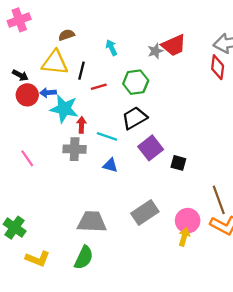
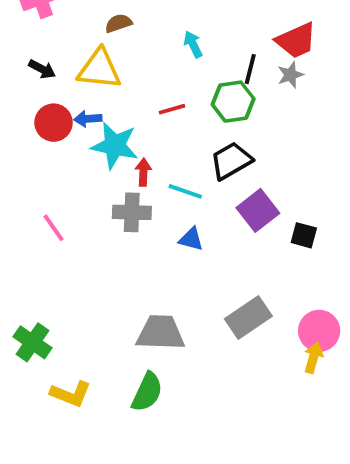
gray star: (155, 51) -> (290, 75), moved
black line: (81, 71) -> (250, 69), moved
black arrow: (20, 75) -> (42, 69), moved

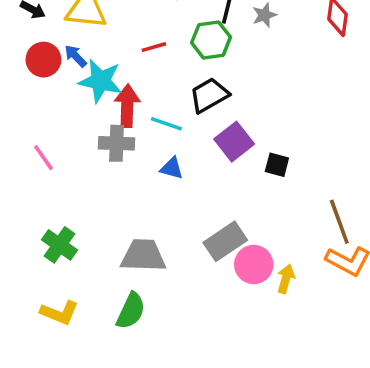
blue arrow: (88, 119) -> (76, 56), turned 50
red arrow: (143, 172) -> (127, 106), size x1.6
pink circle: (319, 331) -> (254, 264), moved
green cross: (32, 342) -> (59, 245), moved

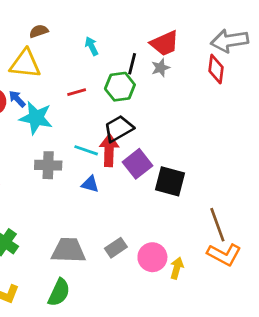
red arrow: (127, 106) -> (109, 150), moved
black square: (277, 165) -> (170, 181), size x1.6
gray rectangle: (225, 241) -> (116, 248), moved, size x0.7

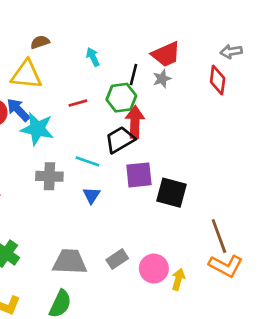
gray arrow: (230, 41) -> (231, 52), size x0.6
blue arrow: (17, 99) -> (18, 110), size x1.4
red arrow: (109, 150) -> (135, 122), moved
purple square: (138, 164) -> (139, 175), turned 32
blue triangle: (90, 184) -> (91, 195), turned 48

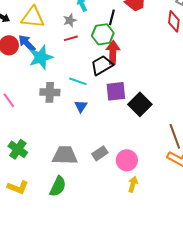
gray star: (162, 79) -> (70, 20), moved
cyan star: (37, 129) -> (41, 57), turned -30
black square: (171, 193) -> (140, 104), turned 30
yellow arrow: (178, 279) -> (133, 184), moved

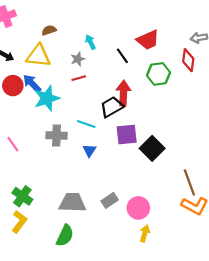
black line: (112, 17) -> (122, 56), turned -49
green hexagon: (103, 34) -> (159, 74), moved
yellow L-shape: (18, 187) -> (19, 222), moved, turned -75

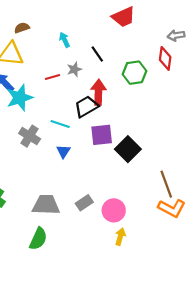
red trapezoid: (148, 40) -> (124, 17), moved
gray star: (78, 59) -> (74, 69), moved
gray cross: (56, 136) -> (30, 136), turned 30

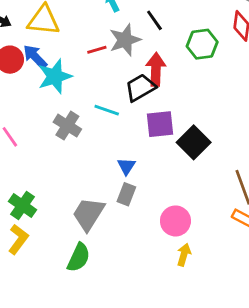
gray star: (74, 69) -> (125, 40), size x1.6
blue triangle: (63, 151) -> (126, 166), moved
gray rectangle: (84, 203) -> (126, 194), moved, turned -35
gray trapezoid: (46, 205) -> (88, 214), turned -60

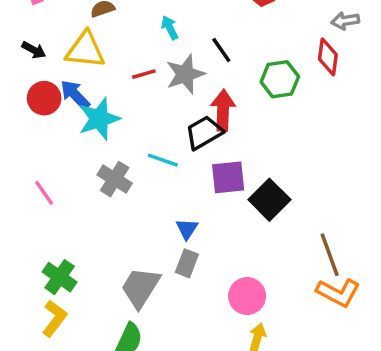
red line: (97, 50) -> (144, 74), moved

